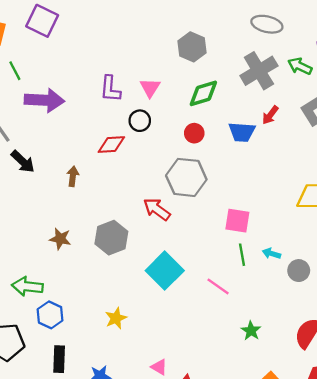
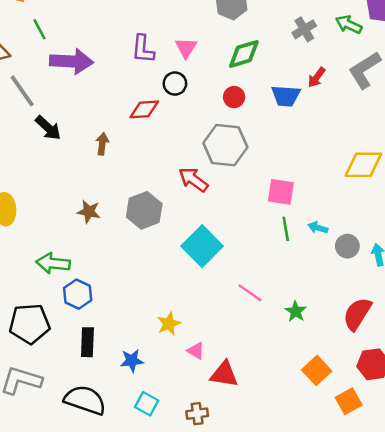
gray cross: (259, 71) -> (304, 29), size x0.6
pink line: (218, 286) -> (250, 293), moved
yellow star: (116, 318) -> (169, 324), moved

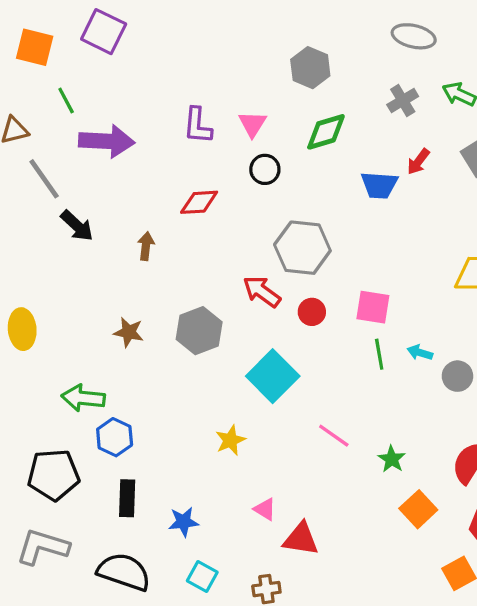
black circle: (175, 84) -> (265, 169), moved
red circle: (234, 97) -> (312, 312), moved
yellow star: (169, 324) -> (230, 440), moved
orange square: (317, 370) -> (418, 509), moved

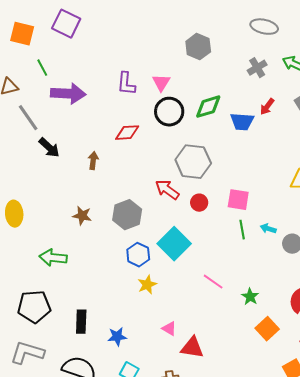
green diamond: (326, 132) -> (208, 107), moved
black circle: (265, 169) -> (169, 112), size x1.5
blue hexagon: (115, 437) -> (138, 255), moved

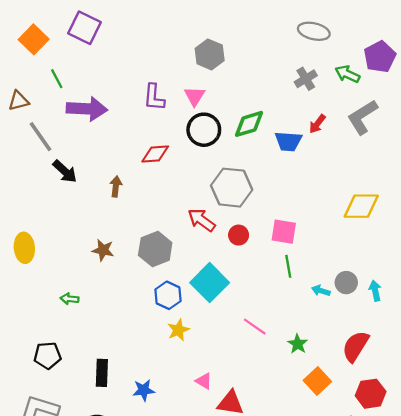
orange square: (22, 34) -> (34, 39), turned 30
gray hexagon: (198, 47) -> (210, 54), moved
cyan arrow: (268, 229) -> (321, 291), moved
green arrow: (53, 258) -> (69, 299), size x0.6
black pentagon: (34, 307) -> (47, 356), size x0.7

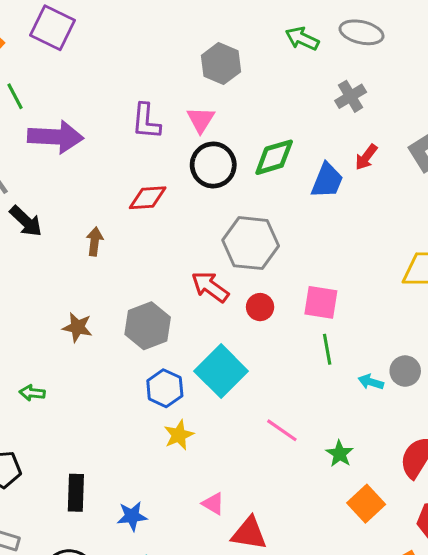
green arrow: (347, 74) -> (302, 39), moved
blue trapezoid: (288, 141) -> (327, 181), turned -72

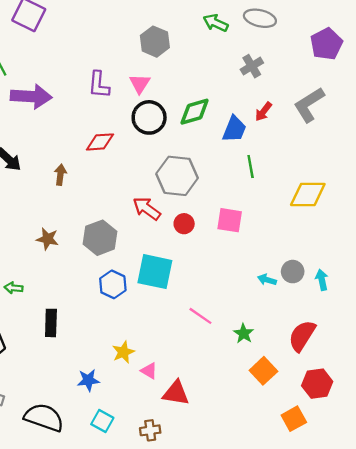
green line: (327, 349) -> (251, 166), moved
cyan square: (221, 371) -> (155, 272), turned -33
yellow star: (179, 435) -> (123, 352), moved
black rectangle: (76, 493) -> (51, 323), moved

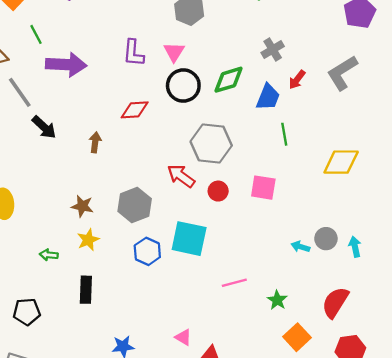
gray cross: (252, 66) -> (273, 50), moved
pink line: (200, 316) -> (234, 283), turned -50
yellow star: (123, 352) -> (88, 240), moved

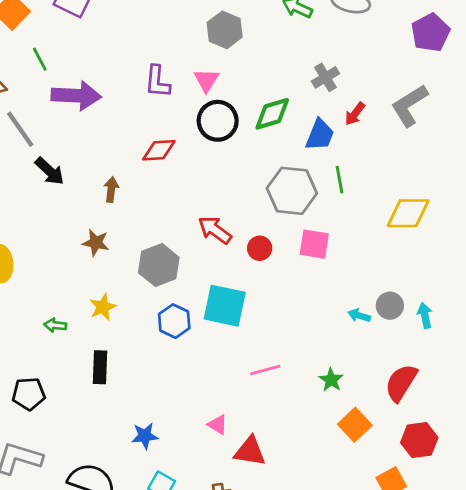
gray hexagon: (211, 143) -> (292, 191), moved
brown star: (82, 206) -> (96, 243), moved
pink line: (234, 283) -> (265, 370), moved

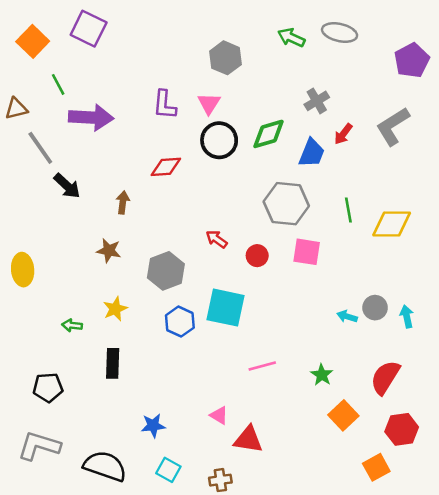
green line: (339, 180) -> (348, 210), moved
red arrow: (215, 230) -> (217, 239), size x0.7

